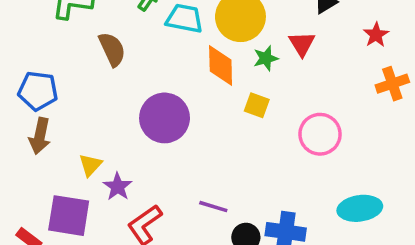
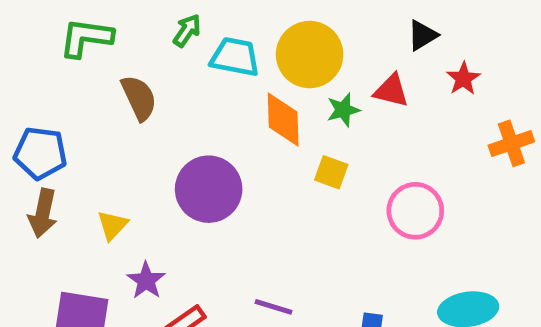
red star: (376, 35) -> (463, 79), moved
red triangle: (302, 44) -> (391, 91), turned -44
yellow triangle: (90, 165) -> (112, 225), moved

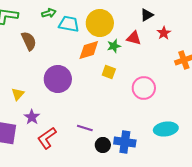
green arrow: (187, 31) -> (49, 13), turned 40
orange diamond: (283, 119) -> (89, 50), turned 75

